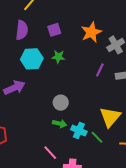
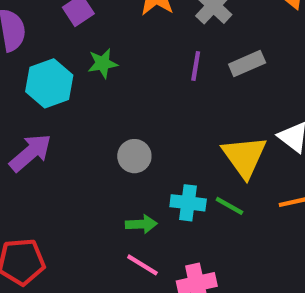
green arrow: (60, 124) -> (141, 224), moved

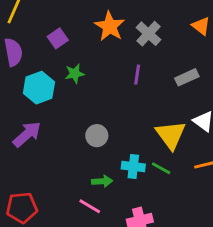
gray rectangle: (247, 63) -> (187, 77), moved
pink line: (142, 265) -> (90, 206), moved

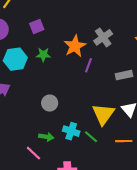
orange star: (110, 26) -> (75, 46), moved

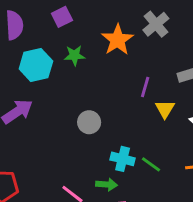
purple line: (88, 65) -> (145, 87), moved
yellow triangle: (103, 114) -> (165, 109), moved, size x0.6
green arrow: (46, 137) -> (107, 185), moved

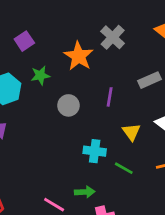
yellow triangle: (165, 109) -> (131, 132), moved
gray circle: (89, 122) -> (68, 105), moved
cyan cross: (123, 159) -> (95, 151), moved

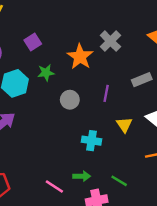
green line: (124, 168) -> (119, 181), moved

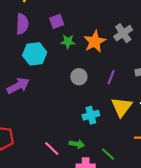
green star: (46, 73) -> (68, 42), moved
yellow triangle: (124, 125) -> (122, 107), size x1.5
cyan cross: (91, 141) -> (91, 115), turned -35

